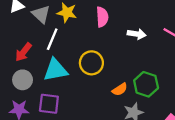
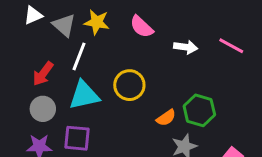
pink semicircle: (102, 17) -> (142, 27), turned 138

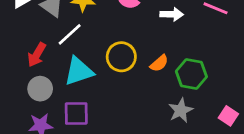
white line: (79, 56) -> (70, 34), turned 32
orange semicircle: (166, 118) -> (159, 63), moved

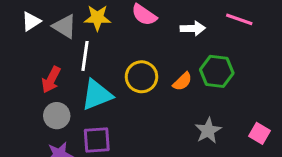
white line: (70, 34) -> (85, 56), turned -36
green hexagon: (191, 74) -> (217, 71), moved

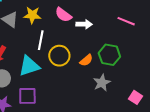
white arrow: (193, 28) -> (84, 24), moved
white line: (85, 56) -> (41, 40), moved
gray star: (208, 130) -> (102, 83), moved

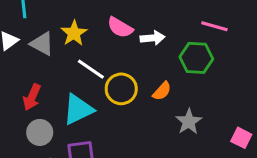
yellow star: (32, 15) -> (74, 33), turned -30
white line: (41, 40) -> (91, 69), turned -60
green hexagon: (109, 55) -> (196, 58), moved

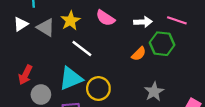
white arrow: (152, 38) -> (143, 22), moved
yellow circle: (121, 89) -> (98, 89), moved
orange semicircle: (162, 91) -> (139, 54), moved
red arrow: (32, 97) -> (25, 75), moved

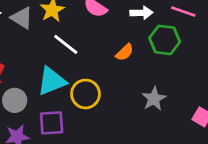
orange semicircle: (139, 54) -> (125, 52), moved

